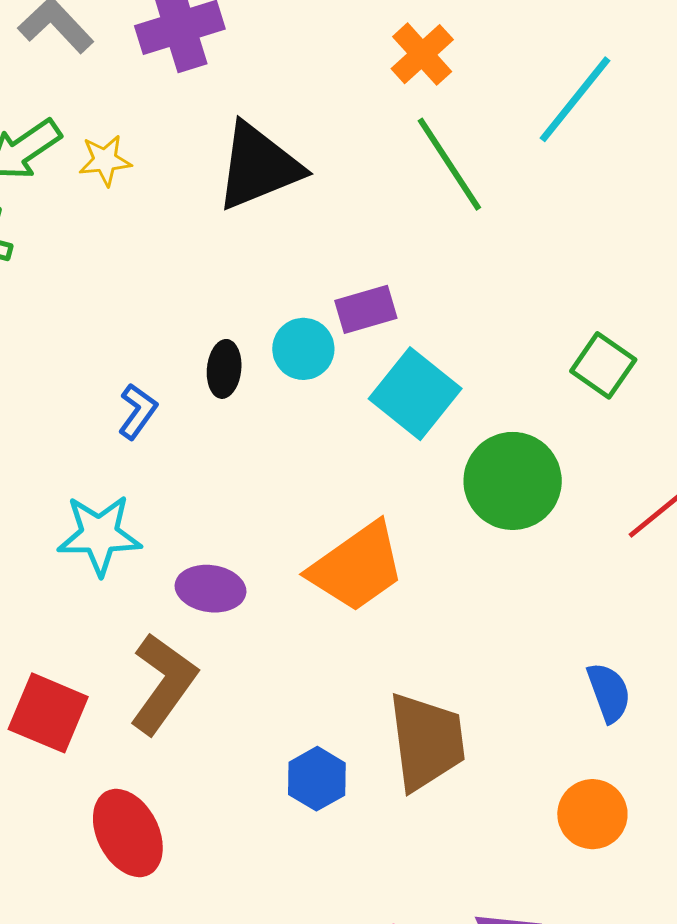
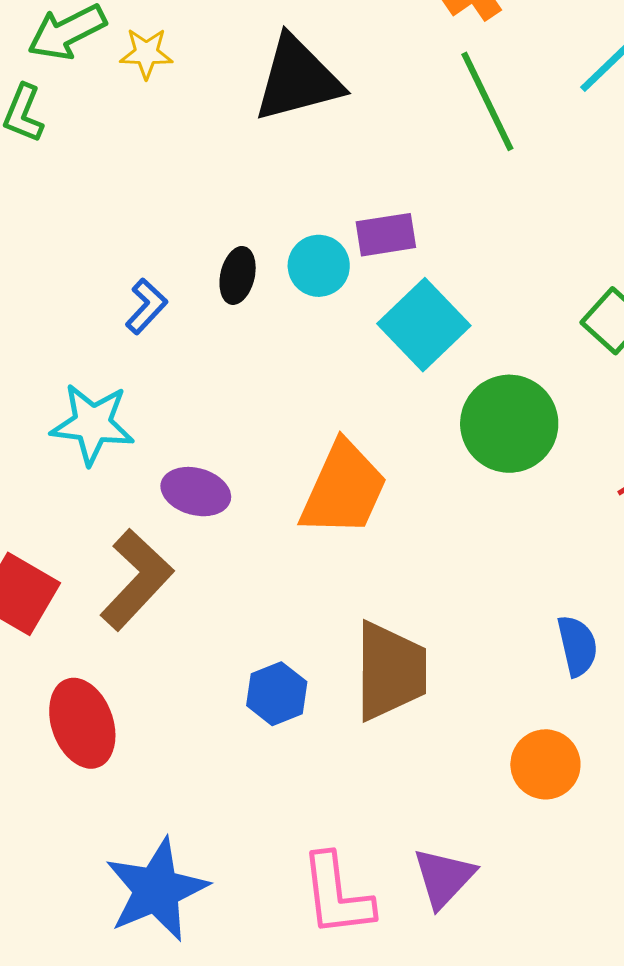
orange trapezoid: (357, 567) -> (344, 489), turned -38

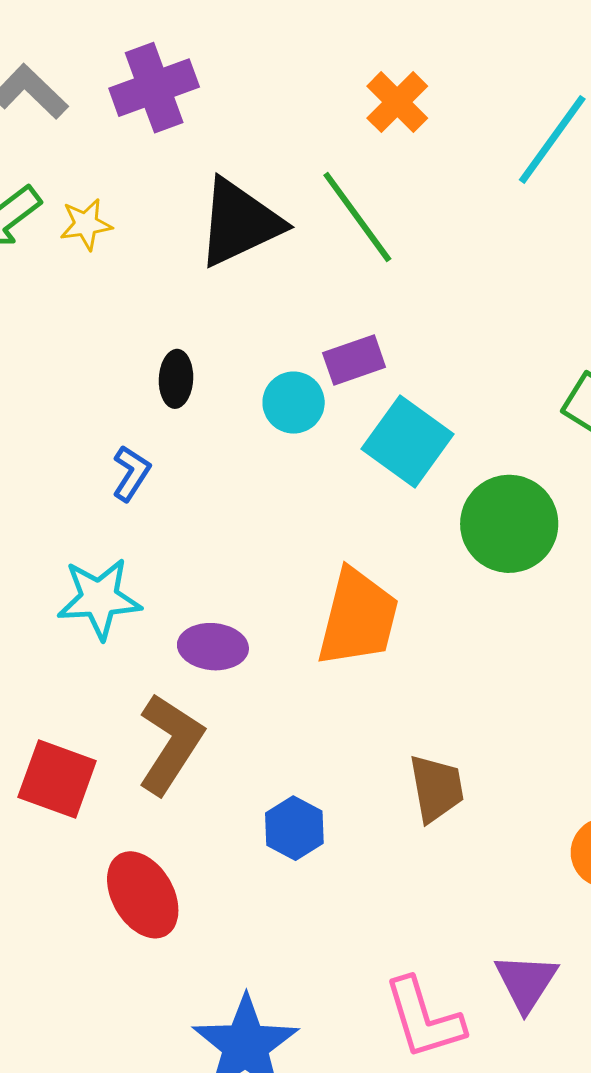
green line: (487, 101) -> (357, 217), moved
black ellipse: (238, 275) -> (176, 379), moved
brown trapezoid: (390, 671) -> (436, 788), size x0.7
blue hexagon: (277, 694) -> (294, 828), moved

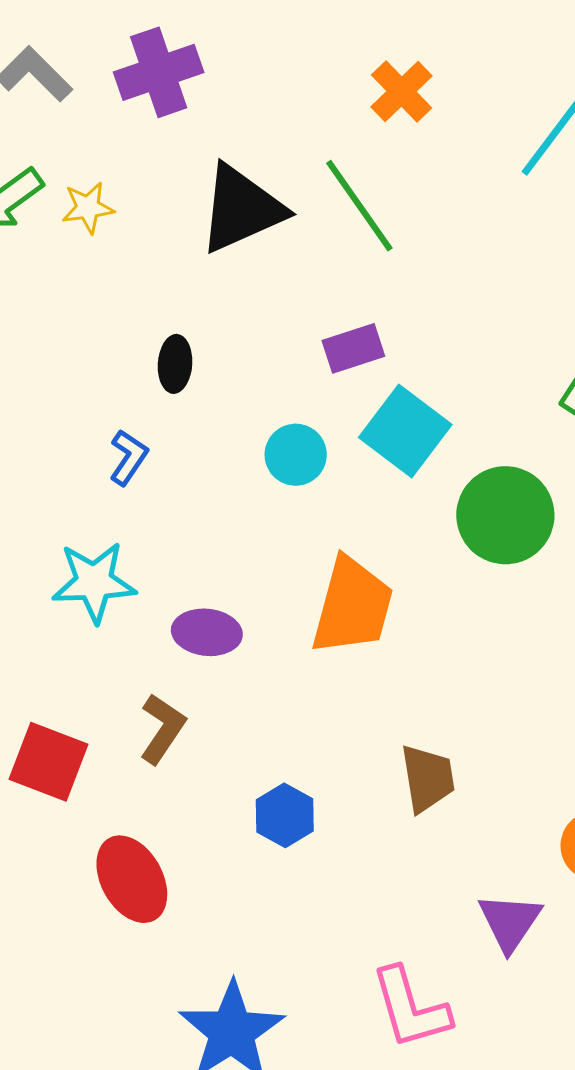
cyan circle: (294, 403) -> (296, 455), moved
brown L-shape: (170, 744) -> (162, 729), size x0.7
purple triangle: (526, 982) -> (510, 922), moved

